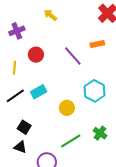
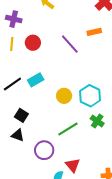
purple cross: (17, 31) -> (14, 19), turned 35
yellow line: (14, 68) -> (12, 44), moved
cyan hexagon: (95, 91) -> (90, 96), moved

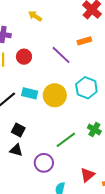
cyan rectangle: (36, 80) -> (30, 93), turned 49
yellow circle: (64, 96) -> (55, 95), moved, size x1.5
cyan hexagon: (90, 96) -> (86, 88), moved
red triangle: (73, 165) -> (87, 175), moved, turned 35

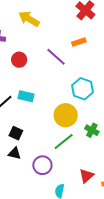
yellow arrow: (35, 16) -> (29, 19), size x1.5
yellow circle: (55, 95) -> (66, 115), moved

